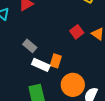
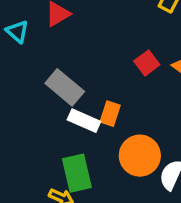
gray rectangle: (30, 46) -> (65, 87), size x1.5

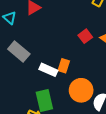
gray rectangle: (65, 87) -> (19, 51), moved

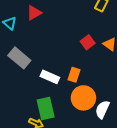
orange rectangle: (64, 66) -> (74, 75), moved

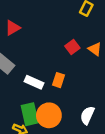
red triangle: (34, 13) -> (13, 28), moved
orange circle: (83, 98) -> (49, 115), moved

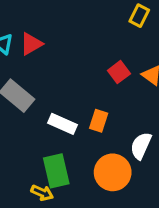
orange circle: (49, 115) -> (113, 172), moved
white semicircle: (87, 115) -> (141, 146), moved

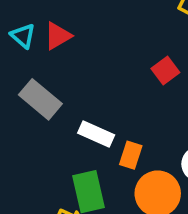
orange rectangle: (99, 121) -> (131, 155), moved

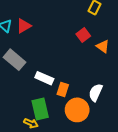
red square: (165, 70) -> (83, 35), moved

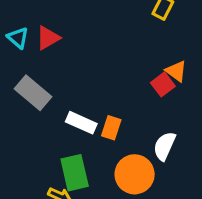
red square: (83, 35) -> (163, 84), moved
orange rectangle: (63, 89) -> (111, 128), moved

